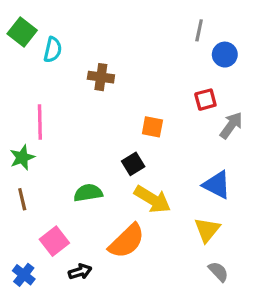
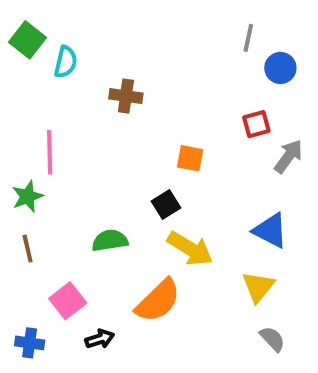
blue cross: (24, 275) -> (30, 343), turned -30

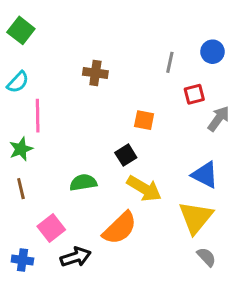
gray line: (248, 38) -> (170, 62), moved
cyan semicircle: (66, 62) -> (18, 82), moved, turned 30
yellow triangle: (258, 287) -> (196, 217), size x1.4
black arrow: (100, 339) -> (76, 257), size x1.4

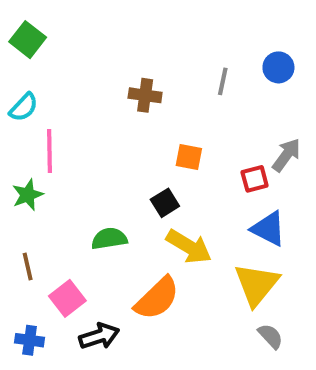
brown cross: (95, 73) -> (145, 95), moved
red square: (194, 94) -> (255, 179), moved
brown line: (21, 189) -> (28, 267), moved

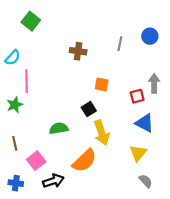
green square: (28, 40) -> (31, 21), moved
gray arrow: (286, 155) -> (154, 83), turned -36
yellow arrow: (189, 247) -> (102, 133), turned 40
yellow triangle: (257, 284) -> (138, 153), size x0.7

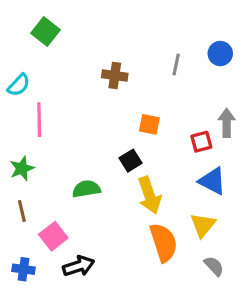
green star: (15, 105) -> (22, 168), moved
orange semicircle: (84, 161) -> (164, 242), moved, turned -64

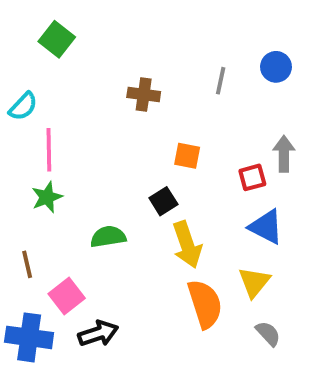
green star: (22, 168) -> (47, 197), moved
blue cross: (23, 269) -> (29, 337), size x1.6

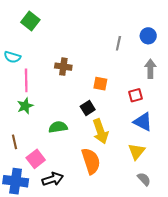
brown cross: (144, 95) -> (63, 67), moved
cyan semicircle: (23, 106) -> (12, 57), turned 63
gray arrow: (284, 154) -> (150, 69), moved
orange semicircle: (205, 304) -> (91, 161), moved

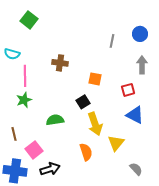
yellow triangle: (137, 151) -> (116, 143), moved
orange semicircle: (91, 161) -> (86, 152), size x0.7

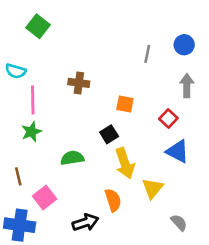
red square: (128, 90) -> (168, 118), turned -32
black arrow: (50, 169) -> (85, 222), moved

